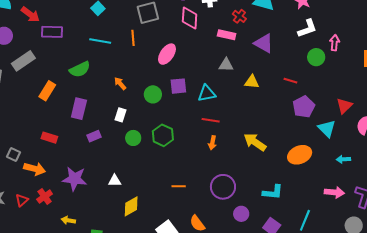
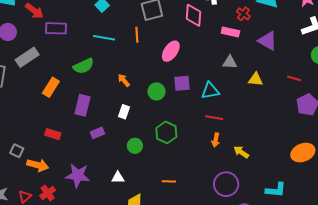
green circle: (133, 138) -> (135, 146), moved
yellow arrow: (255, 142) -> (241, 152), moved, size x0.7
orange line: (179, 186) -> (169, 181), moved

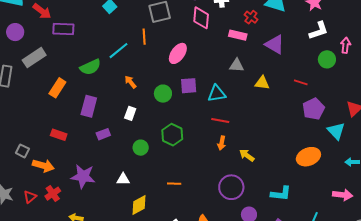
cyan line: (104, 38) -> (119, 51), moved, turned -50

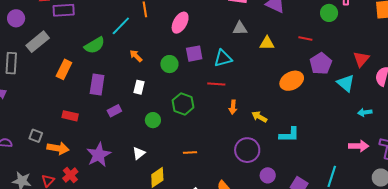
red line: (220, 120) -> (216, 84), moved
orange ellipse: (308, 157) -> (292, 81), moved
purple star: (83, 176) -> (99, 155), turned -30
white triangle: (123, 179) -> (139, 153), turned -32
cyan L-shape: (281, 194) -> (289, 135), moved

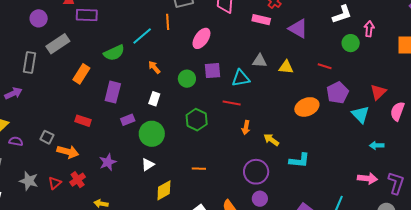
gray triangle: (240, 28) -> (260, 61), moved
green circle: (153, 120) -> (152, 134), moved, size x1.6
purple star: (99, 155) -> (108, 162), size x0.7
purple circle: (268, 175) -> (260, 199), moved

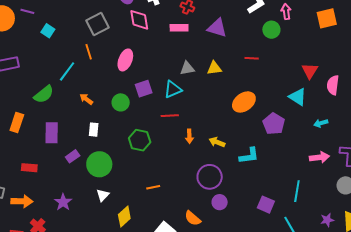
purple pentagon: (338, 93) -> (274, 124), moved

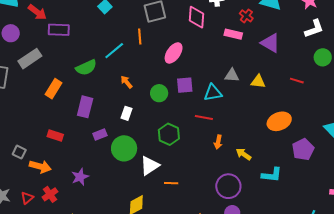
white triangle: (103, 195) -> (150, 166), moved, size x1.5

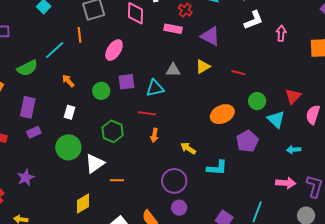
green circle: (323, 57) -> (257, 101), moved
yellow triangle: (258, 82) -> (203, 66), moved, turned -35
purple rectangle: (100, 134) -> (34, 132), moved
orange arrow: (218, 142) -> (154, 135), moved

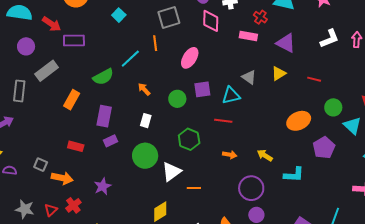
white L-shape: (254, 20) -> (330, 39), moved
gray triangle: (173, 70) -> (249, 77), turned 35
orange arrow: (154, 135) -> (230, 155), moved, turned -88

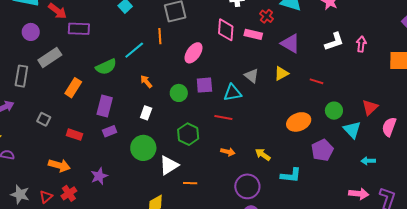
pink diamond: (211, 21) -> (226, 30), moved
gray square: (41, 165) -> (44, 119), moved

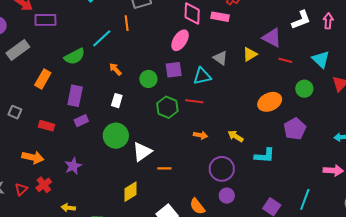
purple triangle: (290, 44) -> (272, 38), moved
pink ellipse: (194, 53) -> (180, 40), moved
cyan triangle: (352, 130) -> (321, 59), moved
green hexagon: (188, 134) -> (167, 107), moved

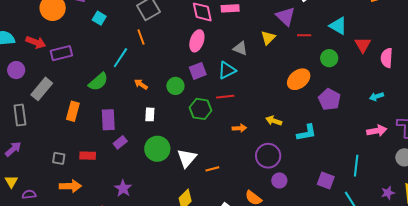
purple triangle: (272, 38) -> (286, 16), turned 30
gray square: (15, 112) -> (59, 158), moved
orange arrow: (33, 157) -> (70, 186), moved

